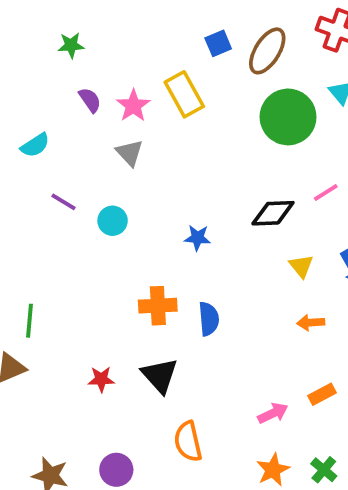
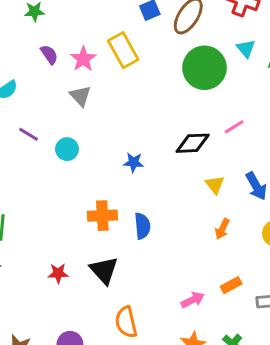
orange arrow: (311, 323) -> (222, 229), turned -60

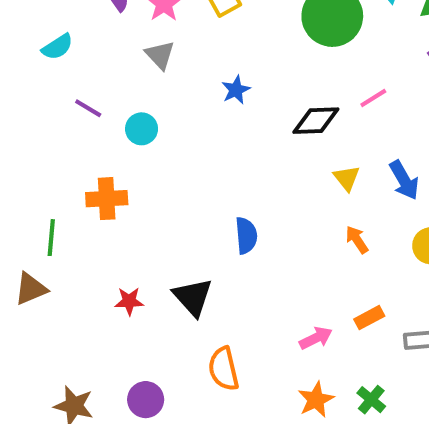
blue star: (134, 162) -> (236, 90), moved, turned -30
orange cross: (102, 216) -> (107, 199), moved
orange arrow: (222, 229) -> (357, 240), turned 120

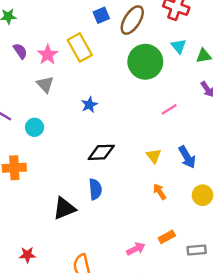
black diamond: (316, 121) -> (101, 152), moved
black triangle: (193, 297) -> (64, 208), moved, turned 50
red star: (129, 301) -> (27, 255), moved

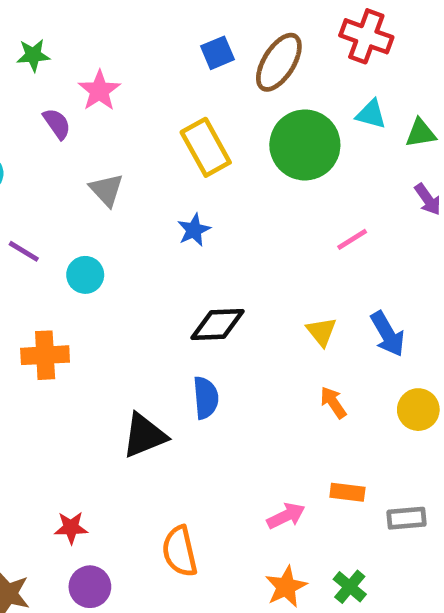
cyan triangle: (179, 46) -> (371, 114), turned -35
yellow rectangle: (80, 47) -> (206, 147), moved
pink star: (48, 55) -> (99, 91), moved
orange rectangle: (167, 237) -> (347, 492), turned 35

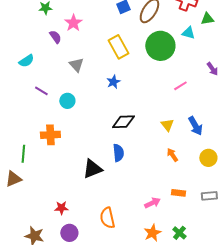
green triangle: (421, 133) -> (207, 19), moved
gray rectangle: (406, 518) -> (209, 196), moved

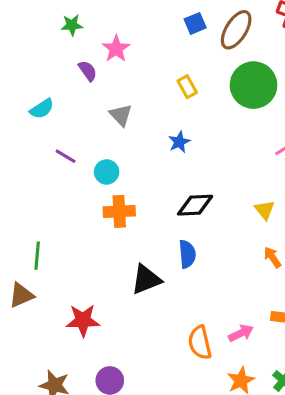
yellow rectangle: (118, 47) -> (187, 87), size x0.6
orange cross: (50, 135) -> (119, 211), moved
red star: (61, 208) -> (83, 320), moved, size x1.5
orange semicircle: (107, 218) -> (200, 343), moved

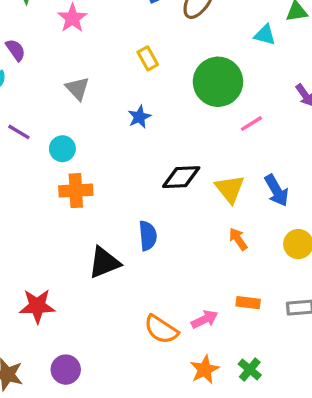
purple semicircle: (88, 71) -> (16, 50), moved
green circle: (254, 85) -> (218, 82), moved
black diamond: (195, 205) -> (181, 177), moved
yellow triangle: (265, 210) -> (230, 189), size x1.4
orange semicircle: (200, 343) -> (161, 329), turned -44

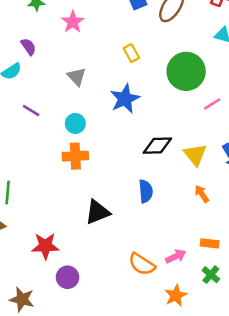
blue star: (139, 117) -> (125, 99), size x1.6
cyan circle: (62, 149) -> (75, 123), moved
blue semicircle: (148, 236) -> (146, 191), moved
purple circle: (66, 370) -> (68, 277), moved
green cross: (250, 370) -> (211, 275), moved

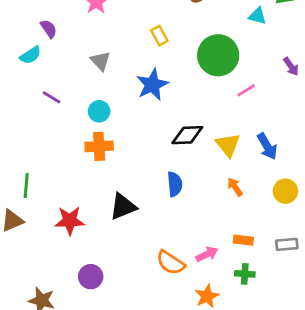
red star: (45, 246) -> (70, 221), moved
green cross: (211, 275) -> (245, 274), turned -36

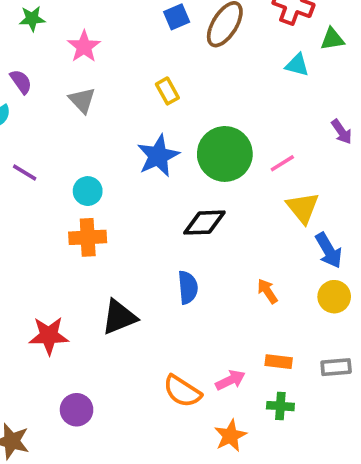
green circle: (218, 55) -> (225, 154), moved
gray triangle: (100, 61) -> (82, 100), moved
yellow triangle: (228, 145) -> (303, 208), moved
blue arrow: (267, 146) -> (329, 250), moved

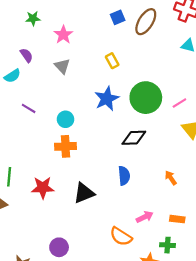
red star: (49, 336) -> (43, 188), moved
pink arrow: (230, 380) -> (145, 217), moved
green cross: (280, 406) -> (167, 245), moved

